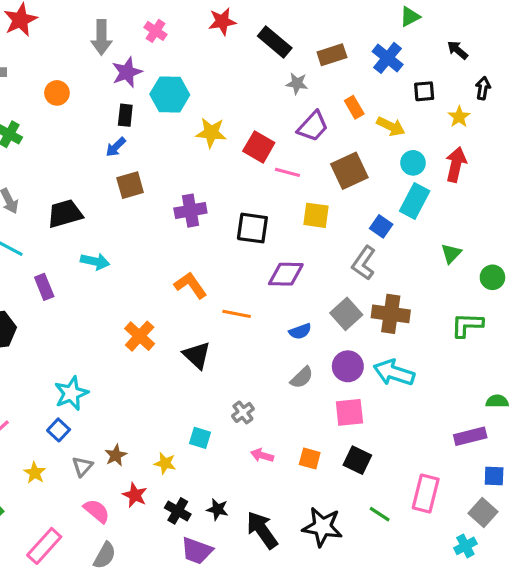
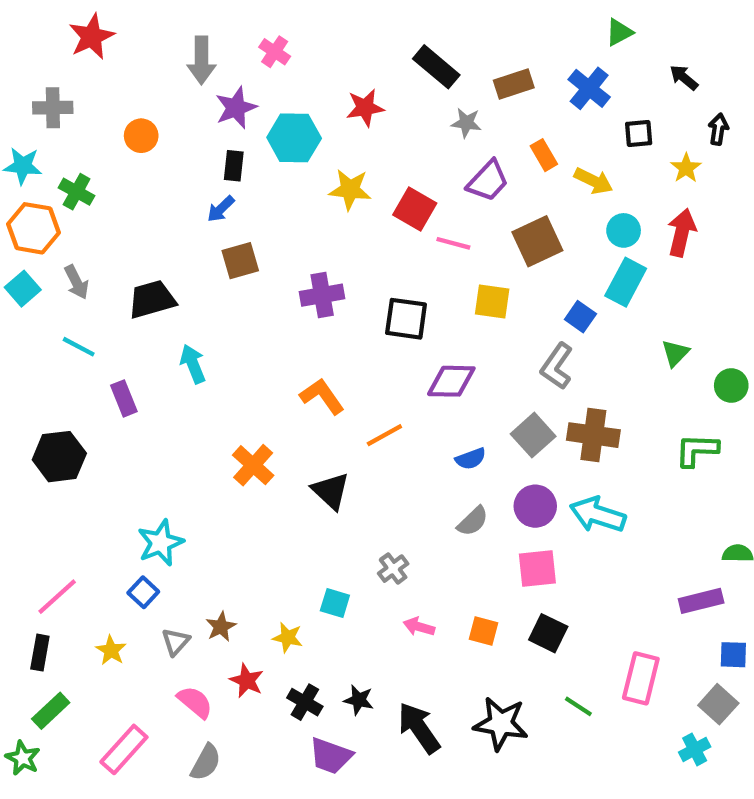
red star: (222, 21) -> (365, 108), moved
cyan arrow: (95, 261) -> (193, 364), turned -124
orange line: (237, 314) -> (384, 435), turned -40

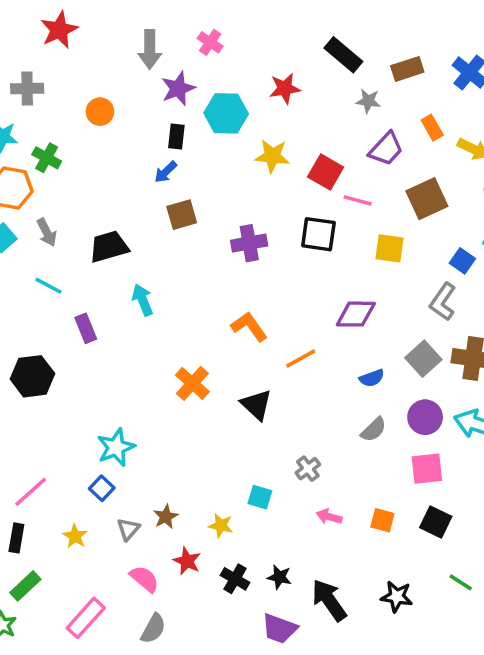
black square: (406, 319) -> (318, 234), moved
black star: (501, 724) -> (397, 597), size x0.7
purple trapezoid: (331, 756) -> (279, 629), moved

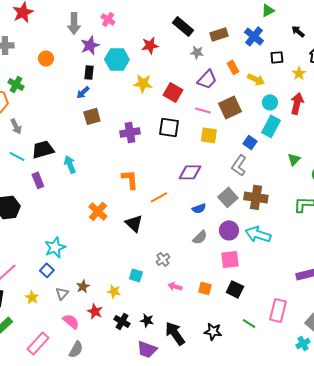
pink line: (358, 200) -> (203, 110), moved
black trapezoid: (109, 247) -> (43, 149), moved
orange L-shape: (249, 327) -> (130, 179), turned 30

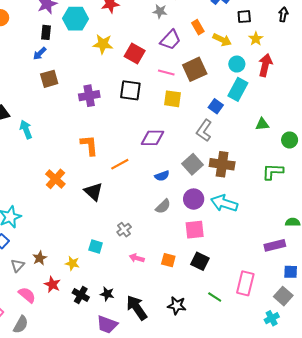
yellow star: (299, 73) -> (256, 39), moved
green triangle: (294, 159) -> (262, 124), turned 40
gray semicircle: (76, 349) -> (21, 325), moved

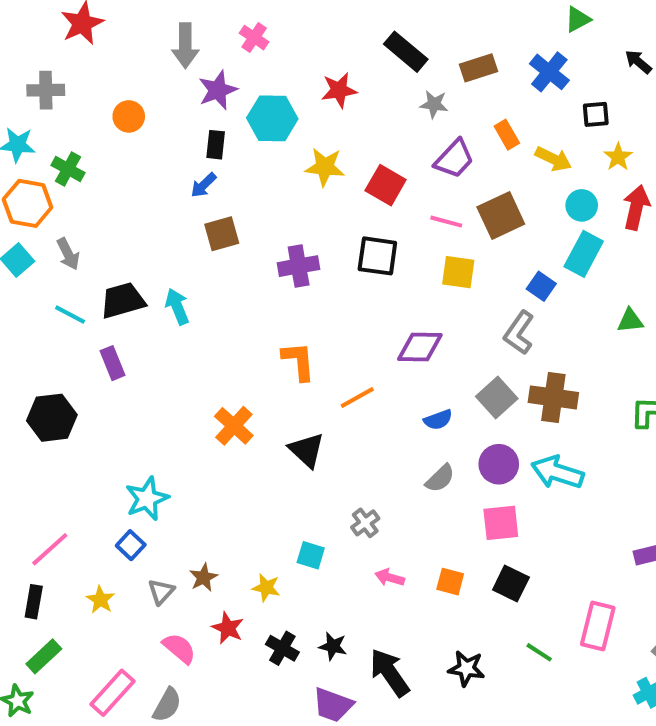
cyan arrow: (26, 129) -> (177, 306), moved

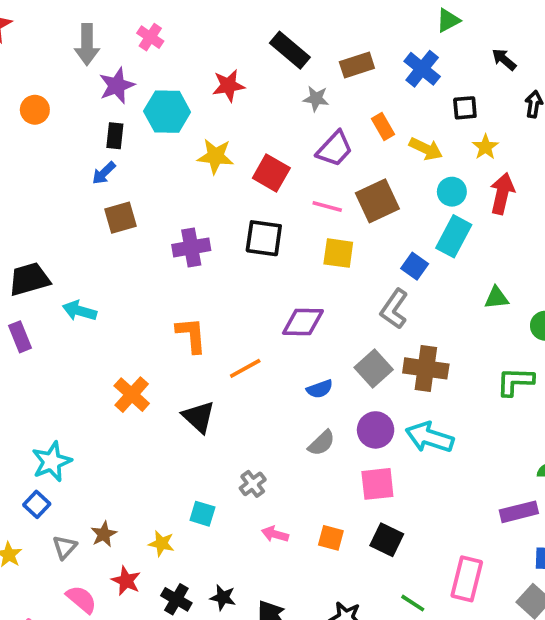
cyan arrow: (177, 306) -> (80, 311), moved, turned -52

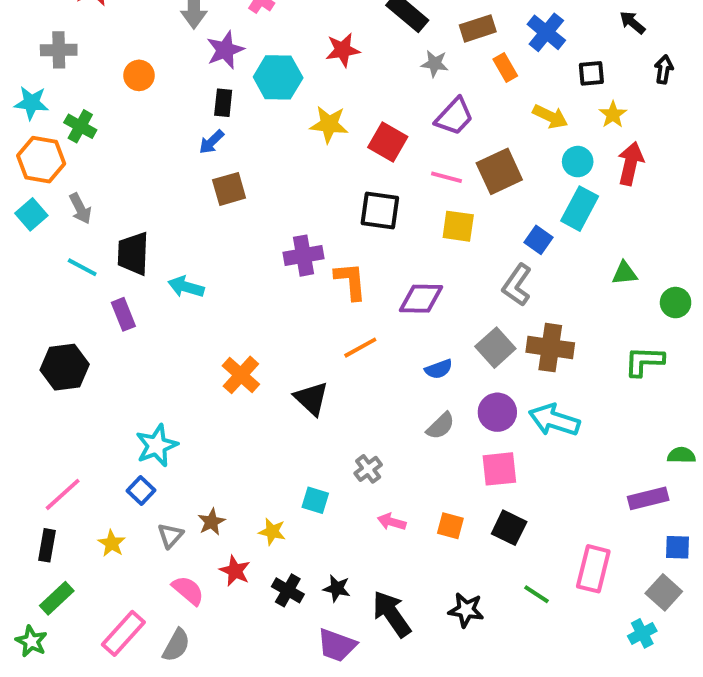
orange rectangle: (383, 126) -> (505, 68), moved
purple cross: (191, 247) -> (304, 256), moved
black trapezoid: (29, 279) -> (133, 254), turned -72
orange L-shape: (191, 335) -> (351, 281), moved

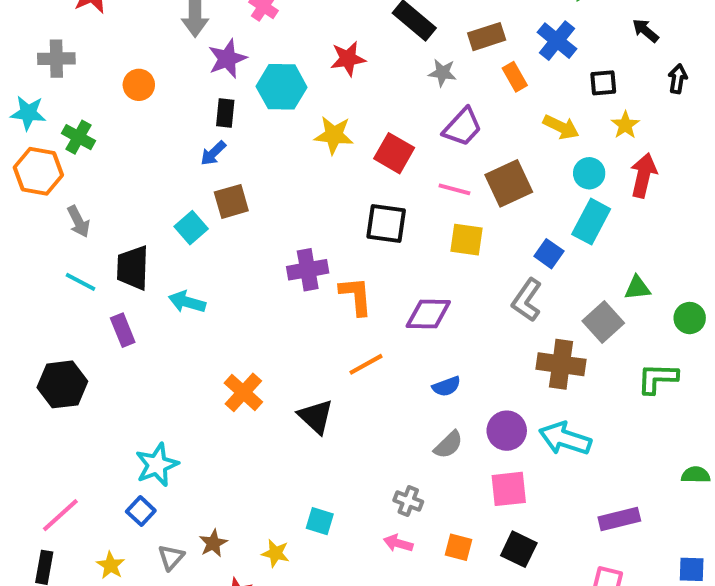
cyan square: (31, 214) -> (191, 228), moved
gray square: (495, 348) -> (603, 322), moved
gray cross: (368, 469) -> (408, 501), moved, turned -32
purple rectangle: (648, 498) -> (619, 519), moved

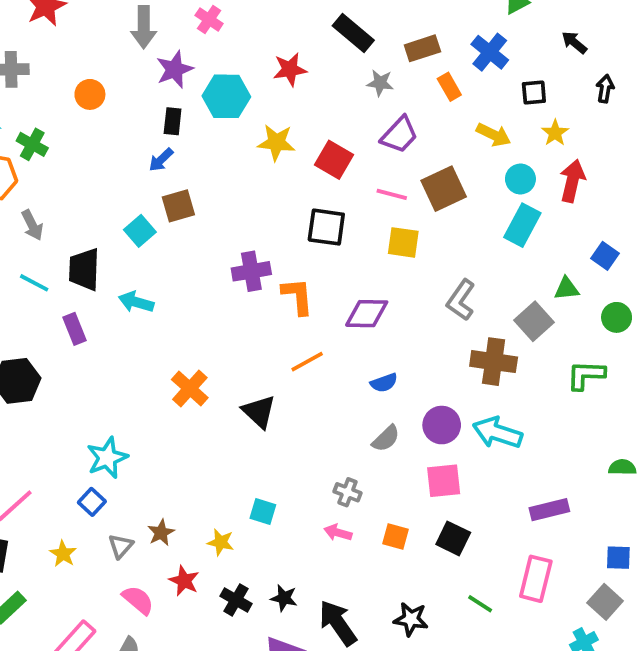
blue square: (549, 254) -> (605, 256), moved

